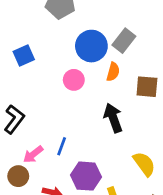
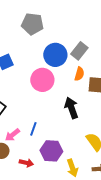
orange semicircle: (113, 72) -> (79, 74), moved
pink circle: (74, 80) -> (42, 80), size x1.5

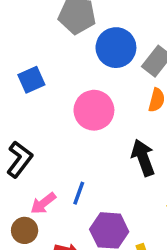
blue circle: (55, 55) -> (116, 48), moved

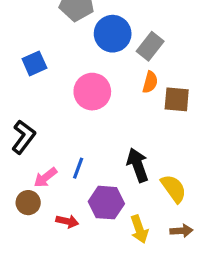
black arrow: (143, 158) -> (138, 165), moved

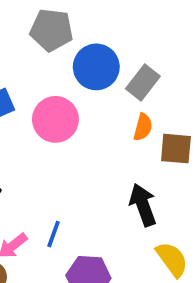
pink circle: (92, 92) -> (55, 119), moved
black arrow: (138, 165) -> (143, 205), moved

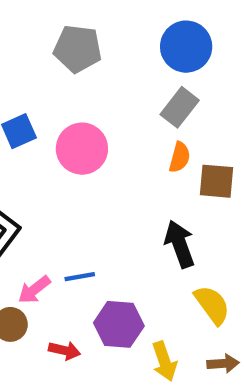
blue circle: (96, 67) -> (186, 47), moved
blue line: (53, 234) -> (80, 277), turned 60

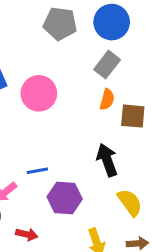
gray pentagon: (78, 49) -> (60, 24), moved
blue line: (80, 277) -> (37, 171), moved
purple hexagon: (119, 324) -> (65, 198), moved

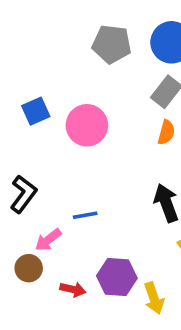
purple hexagon: (65, 198) -> (117, 277), moved

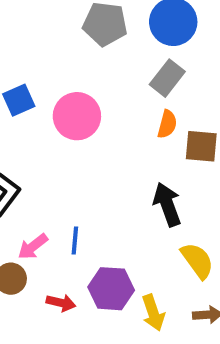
blue line: (85, 215) -> (75, 241), moved, turned -75

